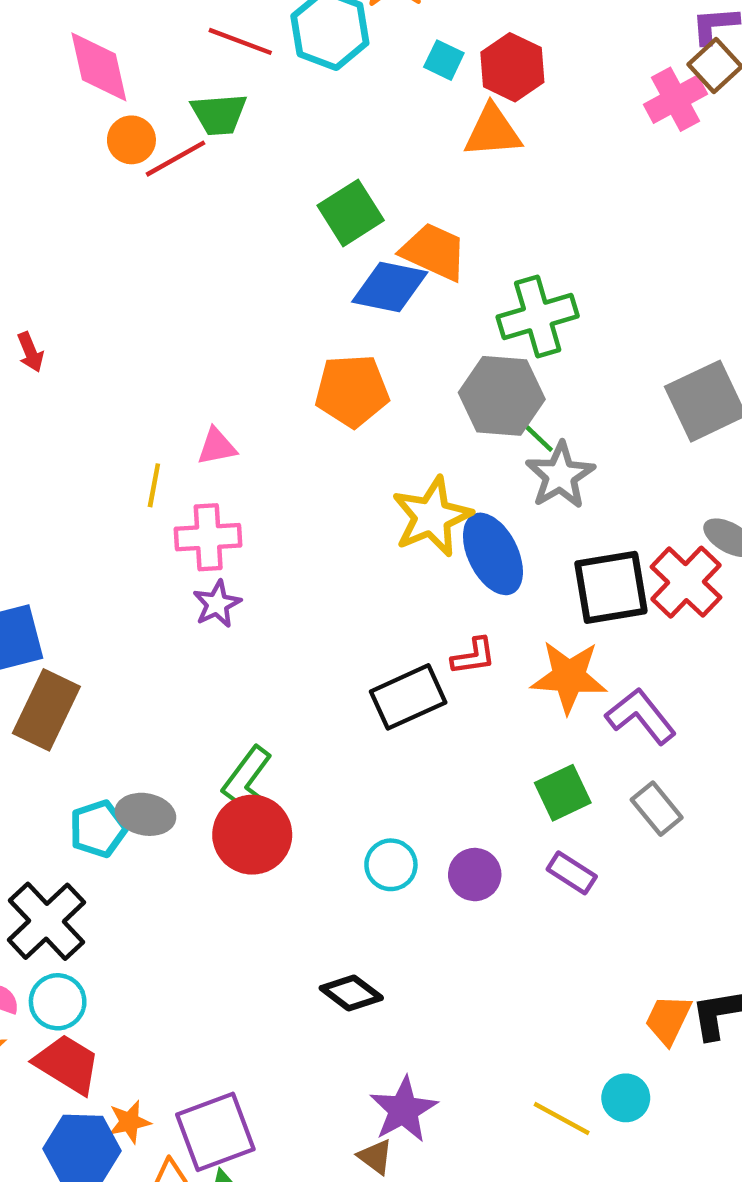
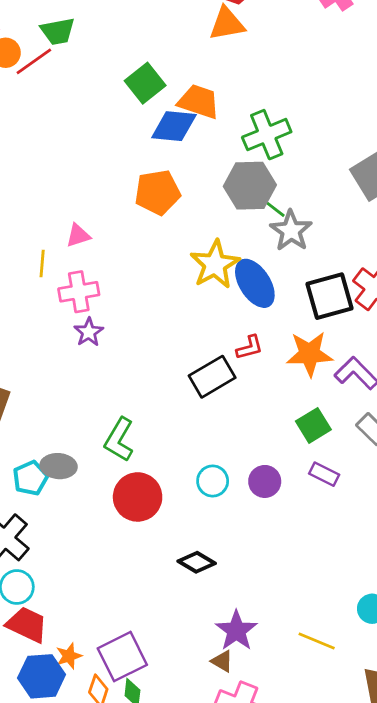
red circle: (252, 835) -> (138, 497), moved
yellow line: (562, 1118) -> (317, 641), moved

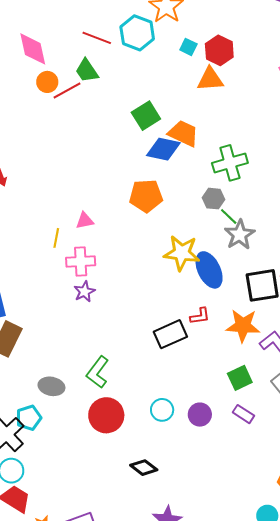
green trapezoid: (58, 31) -> (87, 71), turned 60
gray hexagon: (250, 186) -> (214, 199), size x0.6
yellow star: (215, 264) -> (182, 253), turned 30
cyan pentagon: (30, 478) -> (29, 418), moved

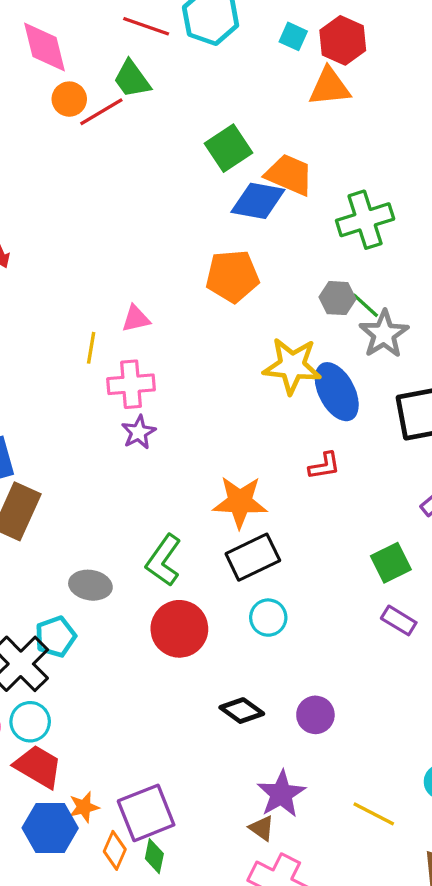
gray hexagon: (214, 199) -> (337, 298), moved
orange star: (243, 326) -> (240, 502), moved
black rectangle: (170, 334) -> (253, 557), moved
purple circle: (200, 415) -> (315, 715), moved

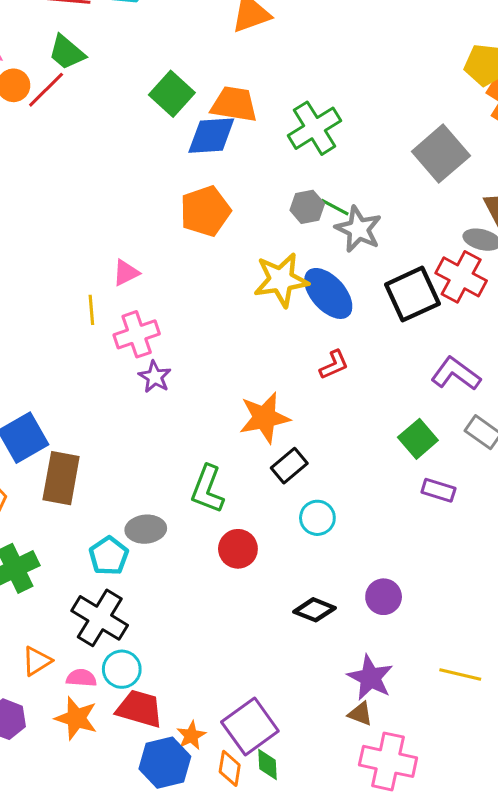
black rectangle: (253, 557) -> (289, 466), size x0.7
red circle: (179, 629) -> (238, 549), size x0.7
cyan pentagon: (55, 637) -> (109, 556), moved

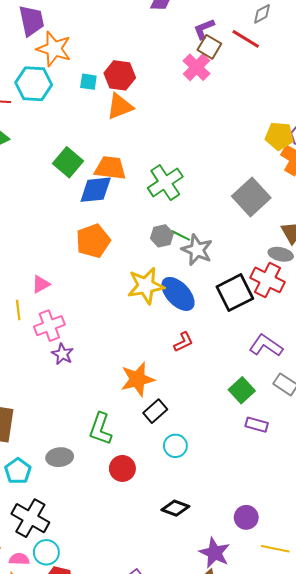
cyan pentagon: (109, 556) -> (18, 471), moved
purple circle: (384, 597) -> (246, 517), moved

